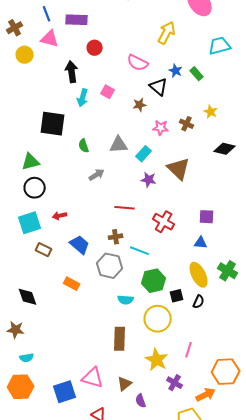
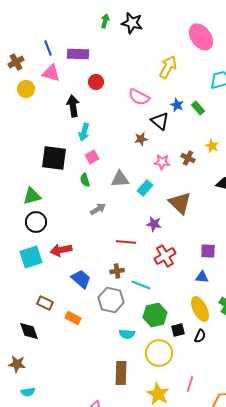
pink square: (108, 92) -> (92, 157), moved, turned 32
purple star: (149, 180) -> (154, 224), moved
red arrow: (60, 216) -> (61, 250), size x1.5
red cross: (164, 222) -> (165, 256), turned 30
brown rectangle: (44, 250) -> (45, 303), moved

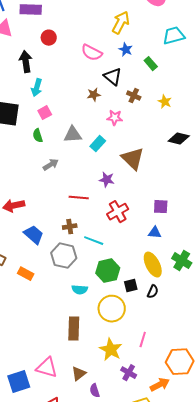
blue star: (177, 105) -> (126, 50), moved
brown cross: (188, 158) -> (134, 96), moved

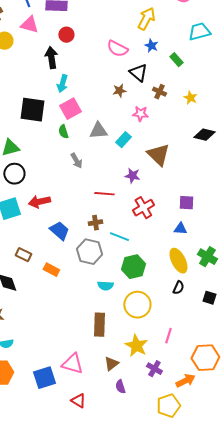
red circle: (49, 38) -> (66, 35), moved
pink square: (45, 113) -> (70, 109), size x1.5
gray arrow: (51, 165) -> (76, 161), turned 91
black square: (131, 286) -> (209, 298), moved, turned 32
brown triangle: (79, 374) -> (111, 364), moved

